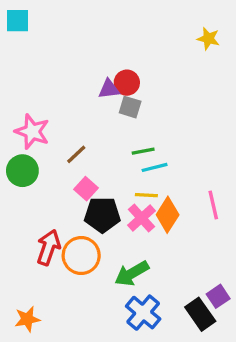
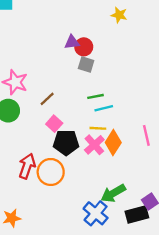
yellow star: (208, 39) -> (119, 15), moved
purple triangle: (109, 89) -> (72, 42), moved
green arrow: (132, 273) -> (113, 193), moved
black rectangle: (200, 314) -> (137, 214), turned -70

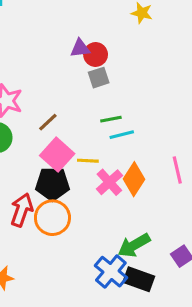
gray square: (86, 65) -> (99, 78), turned -35
pink square: (54, 124) -> (57, 155), size x1.5
yellow line: (98, 128) -> (88, 161), moved
black pentagon: (66, 142) -> (52, 184), moved
black rectangle: (137, 214) -> (139, 279), moved, turned 35

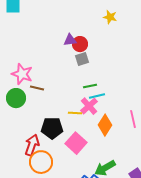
brown line: (48, 122) -> (37, 88), moved, turned 56
pink square: (57, 155) -> (76, 143), moved
pink cross: (109, 182) -> (89, 106), moved
orange circle: (52, 218) -> (41, 162), moved

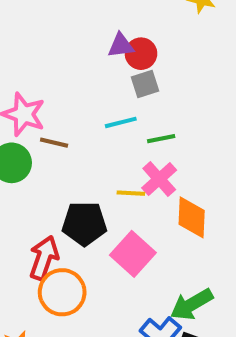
cyan line: (97, 96) -> (121, 122), moved
orange diamond: (105, 125) -> (192, 217), turned -30

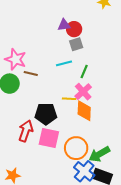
green line: (161, 139) -> (84, 71), turned -56
orange diamond: (192, 217) -> (84, 111), moved
pink square: (133, 254) -> (49, 138), moved, turned -30
orange circle: (62, 292) -> (76, 148), moved

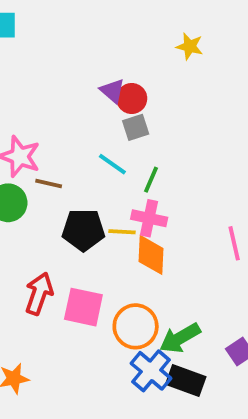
purple triangle: (64, 25) -> (112, 91), turned 48
cyan line: (64, 63) -> (112, 164), turned 49
pink cross: (83, 92) -> (149, 218), turned -36
black pentagon: (46, 114) -> (83, 230), moved

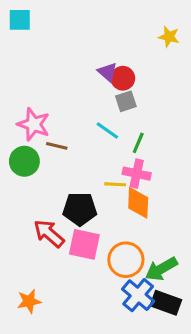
black pentagon: (83, 230) -> (80, 209), moved
red arrow: (39, 294) -> (49, 234), turned -68

